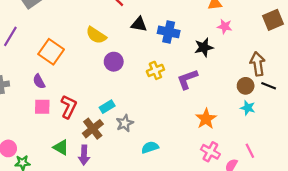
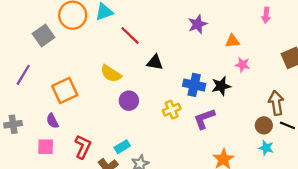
blue cross: (169, 32) -> (194, 85), moved
orange square: (51, 52) -> (65, 91), turned 30
pink square: (42, 107) -> (46, 147), moved

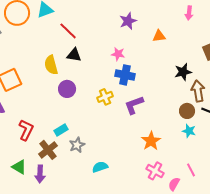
black triangle: (155, 62) -> (74, 55), moved
pink star: (242, 65) -> (118, 54), moved
yellow semicircle: (111, 74) -> (51, 65), turned 42
black star: (221, 86) -> (183, 72), moved

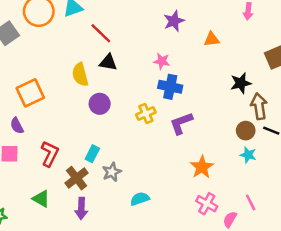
cyan rectangle: (61, 130) -> (92, 154), turned -32
purple arrow: (40, 174) -> (81, 208), moved

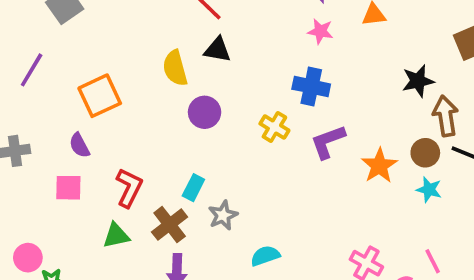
pink star: (162, 61) -> (320, 31), moved
yellow cross: (146, 114) -> (274, 127), turned -36
orange star: (202, 167) -> (379, 166), moved
green triangle: (41, 199) -> (116, 236), moved, turned -42

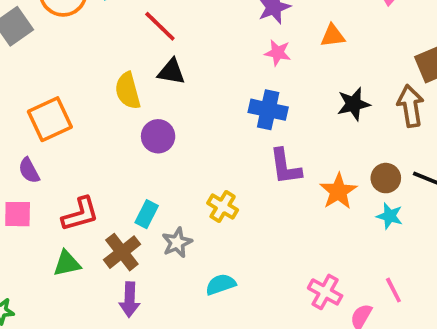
black star: (418, 81) -> (354, 104), moved
brown arrow: (446, 116) -> (410, 106), moved
yellow cross: (274, 127) -> (223, 207), moved
purple L-shape: (328, 142) -> (285, 167), turned -78
red L-shape: (129, 188) -> (80, 214), turned 48

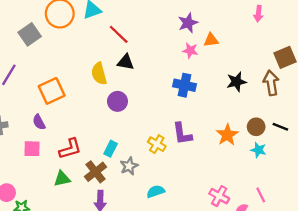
orange triangle: (333, 36) -> (211, 40), moved
purple L-shape: (285, 167) -> (182, 134), moved

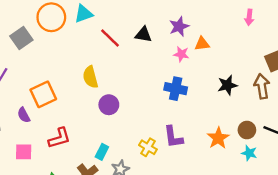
black triangle: (126, 62) -> (143, 35), moved
purple semicircle: (39, 122) -> (24, 115), moved
red L-shape: (70, 149) -> (59, 138), moved

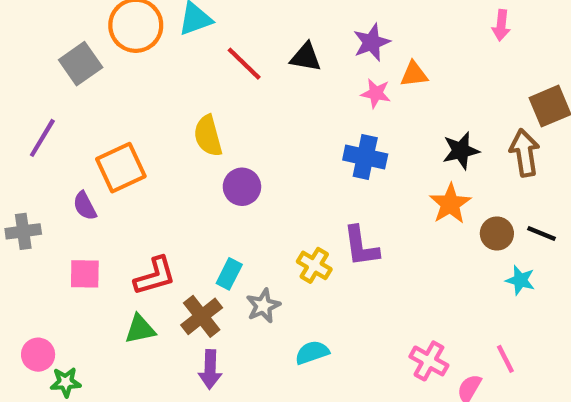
red L-shape: (59, 138) -> (155, 276), moved
orange star: (218, 138) -> (450, 204), moved
cyan star: (249, 153) -> (520, 280), moved

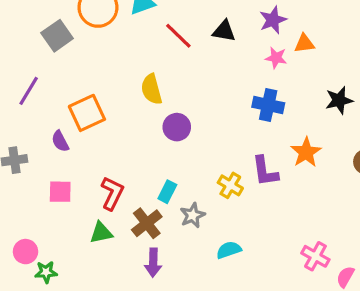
orange star: (450, 204) -> (306, 152), moved
red L-shape: (155, 276) -> (112, 193), turned -48

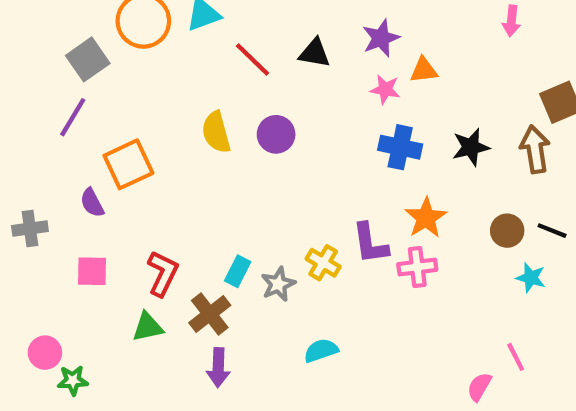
purple line: (29, 91) -> (73, 117), moved
blue cross: (268, 105) -> (400, 147), moved
purple circle: (177, 127) -> (276, 134), moved
gray star: (193, 215) -> (278, 284), moved
pink cross: (315, 256) -> (417, 267), moved, turned -36

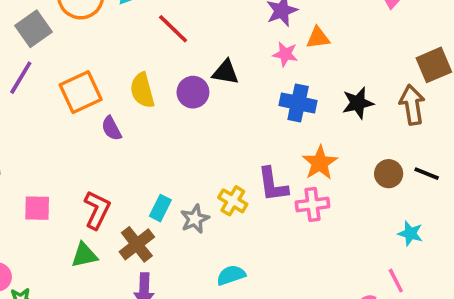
black triangle: (315, 53) -> (226, 72), moved
orange square: (128, 164) -> (81, 92), moved
purple semicircle: (92, 203) -> (111, 128), moved
cyan star: (531, 278) -> (410, 233), moved

